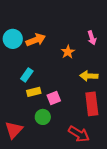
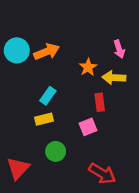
cyan rectangle: (27, 75) -> (48, 96), moved
yellow arrow: (89, 76) -> (114, 78), moved
pink square: (54, 98) -> (88, 127), moved
red rectangle: (92, 104) -> (100, 102), moved, size x0.6

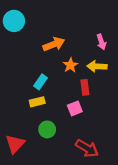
cyan circle: (17, 50) -> (14, 21), moved
orange arrow: (47, 52) -> (54, 44), moved
orange star: (88, 67) -> (70, 65), moved

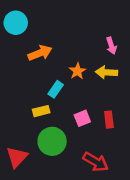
orange arrow: (54, 44) -> (40, 53), moved
cyan rectangle: (40, 82) -> (56, 89), moved
red rectangle: (85, 87) -> (109, 120), moved
green circle: (47, 129) -> (52, 141), size x1.5

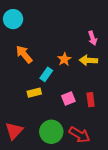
orange arrow: (40, 53) -> (24, 54), moved, turned -108
green circle: (52, 141) -> (51, 132), moved

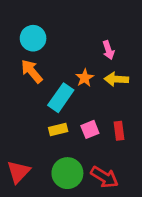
cyan circle: (13, 19) -> (33, 38), moved
pink arrow: (93, 38) -> (108, 50), moved
cyan rectangle: (46, 74) -> (61, 98), size x1.5
yellow rectangle: (34, 93) -> (58, 129), moved

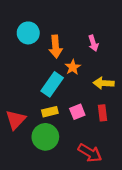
orange arrow: (32, 71) -> (56, 47), moved, turned -145
yellow arrow: (116, 79) -> (104, 83), moved
red triangle: (18, 172) -> (16, 120), moved
green circle: (67, 173) -> (45, 137), moved

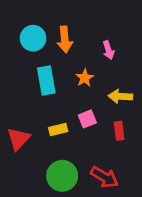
orange arrow: (56, 47) -> (65, 39), moved
cyan rectangle: (52, 84) -> (46, 81), moved, turned -45
pink square: (77, 112) -> (87, 119), moved
green circle: (45, 137) -> (62, 176), moved

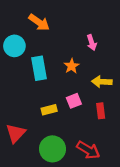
cyan circle: (33, 38) -> (14, 46), moved
orange arrow: (65, 39) -> (39, 22), moved, turned -50
red triangle: (18, 139) -> (16, 133), moved

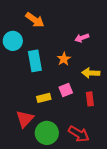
pink arrow: (92, 43) -> (82, 38), turned 88
red triangle: (16, 133) -> (25, 119), moved

